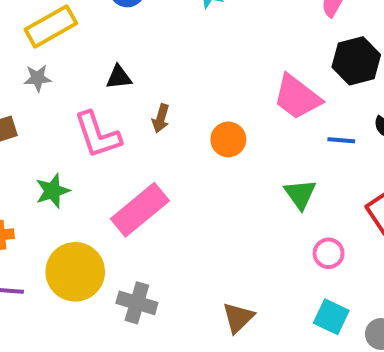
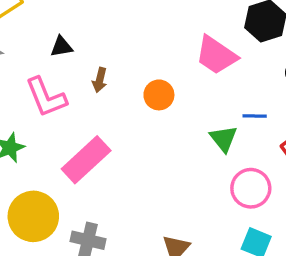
blue line: (341, 140) -> (255, 116), moved
pink circle: (329, 253) -> (251, 188), size x1.5

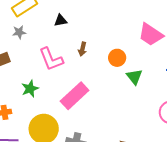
black triangle: (61, 47) -> (61, 20), moved
green triangle: (224, 139) -> (134, 77), moved

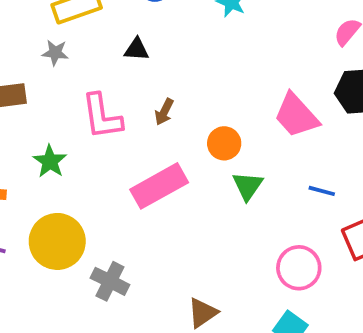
green star: (30, 89) -> (50, 161), turned -30
pink rectangle: (75, 96) -> (159, 186), moved

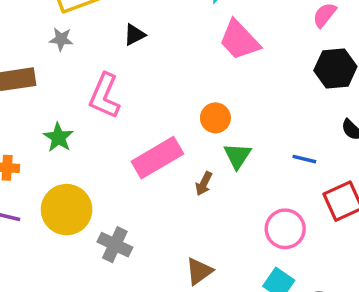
black triangle: (137, 49) -> (135, 35), turned -30
brown arrow: (164, 112) -> (204, 184), moved
pink trapezoid: (296, 115) -> (239, 40), moved
pink L-shape: (102, 116) -> (104, 96), turned 33

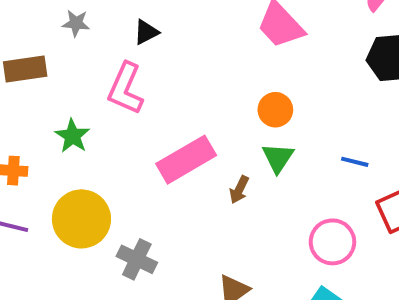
black triangle: (135, 35) -> (146, 32), moved
orange circle: (215, 118) -> (275, 110), moved

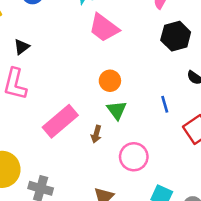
blue line: (355, 162) -> (165, 104), turned 70
pink circle: (332, 242) -> (134, 157), moved

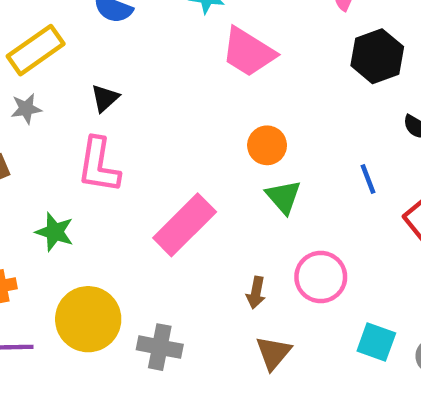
brown arrow: (96, 134) -> (256, 293), moved

